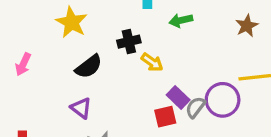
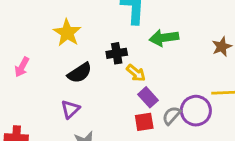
green arrow: (181, 20) -> (164, 38), size x1.4
purple rectangle: (178, 97) -> (148, 97), moved
purple triangle: (81, 108) -> (70, 109), turned 36

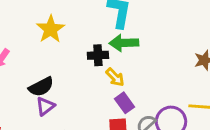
green arrow: (164, 38) -> (124, 43), moved
black semicircle: (80, 73) -> (41, 87), moved

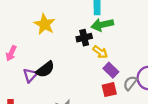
purple triangle: (45, 106) -> (30, 75), moved

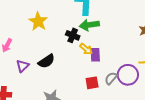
black cross: (84, 38) -> (73, 35), turned 32
black semicircle: (45, 69) -> (46, 61), moved
purple rectangle: (111, 70) -> (95, 55), moved, turned 40

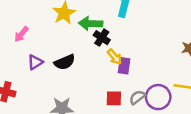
green arrow: (89, 25) -> (91, 23), moved

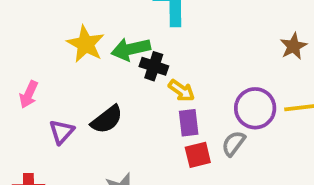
purple rectangle: (124, 66) -> (189, 123), moved
purple circle: (158, 97) -> (255, 108), moved

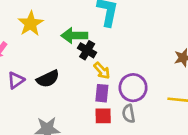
yellow star: (86, 44) -> (31, 24), moved
purple circle: (255, 108) -> (133, 88), moved
gray semicircle: (233, 143) -> (129, 114), turned -60

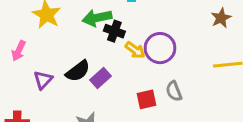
purple circle: (133, 88) -> (160, 48), moved
purple rectangle: (102, 93) -> (101, 78), moved, turned 54

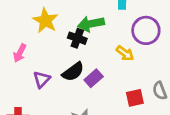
black cross: (114, 31) -> (77, 38), moved
purple circle: (160, 48) -> (146, 30), moved

